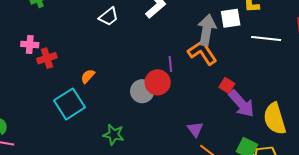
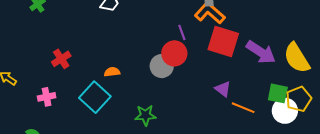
pink cross: (30, 45) -> (47, 97), moved
orange semicircle: (88, 76) -> (112, 72), moved, turned 56
red square: (227, 85) -> (223, 42), moved, size x2.0

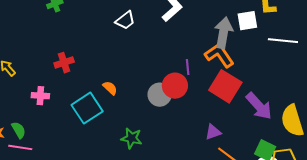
orange semicircle: (112, 72) -> (110, 88), turned 35
purple triangle: (223, 89) -> (213, 132), turned 48

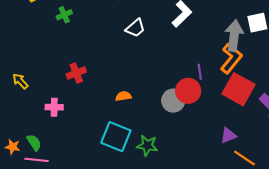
orange L-shape: (219, 55) -> (231, 58), turned 76
orange semicircle: (110, 88) -> (123, 96), turned -49
cyan square: (87, 108) -> (116, 137), moved, turned -32

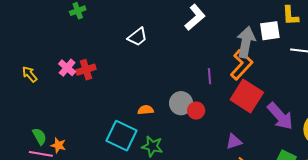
white trapezoid: (135, 28) -> (137, 37), moved
red circle: (188, 91) -> (196, 111), moved, size x0.7
orange semicircle: (123, 96) -> (146, 110), moved
pink cross: (54, 107) -> (67, 68), moved, turned 36
orange star: (13, 147) -> (58, 145), moved

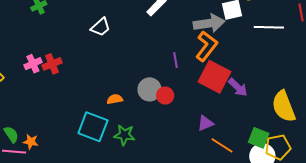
gray arrow: (246, 42) -> (209, 23), turned 76
pink cross: (67, 68) -> (33, 64), turned 30
purple arrow: (280, 116) -> (238, 87), moved, size x0.7

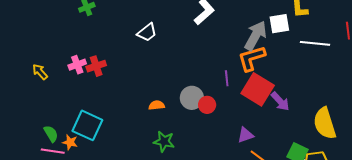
gray arrow: (209, 23) -> (256, 36), turned -56
orange L-shape: (207, 46) -> (252, 58), turned -148
purple line: (176, 60) -> (227, 78), moved
cyan square: (93, 127) -> (87, 125), moved

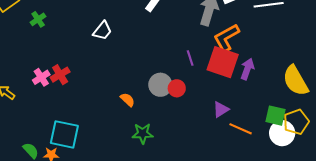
orange L-shape: (252, 58) -> (226, 38), moved
purple arrow: (280, 101) -> (247, 69), turned -105
orange semicircle: (157, 105) -> (128, 100), turned 63

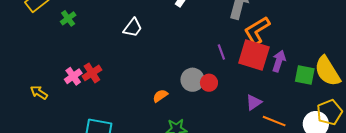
orange semicircle: (128, 100) -> (160, 96), turned -77
green square: (276, 116) -> (305, 75), moved

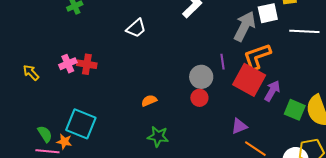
purple line: (221, 52) -> (223, 62), moved
red cross: (92, 73) -> (87, 64), turned 30
gray circle: (192, 80) -> (201, 77), moved

